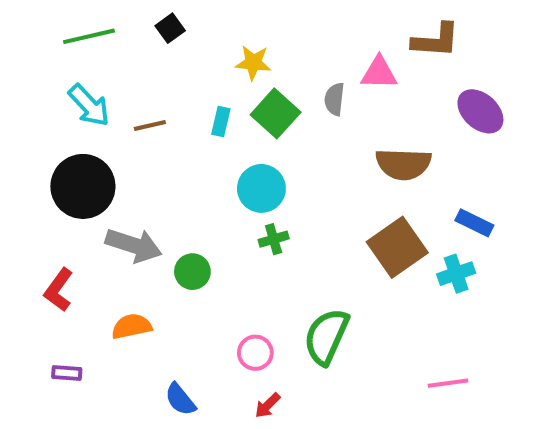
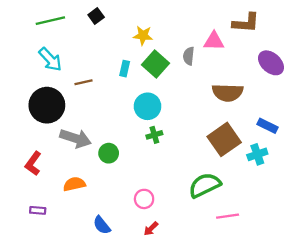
brown line: (150, 126) -> (83, 82), moved
green semicircle: (326, 336) -> (205, 185), moved, turned 40
pink line: (448, 383) -> (228, 216), moved

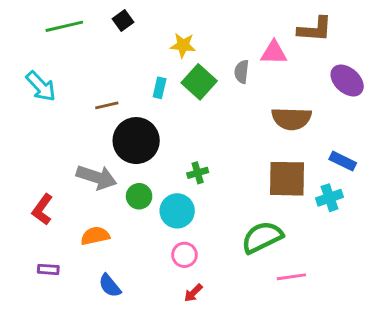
cyan arrow: (50, 59) -> (41, 86), moved
black circle: (47, 105) -> (136, 141), moved
cyan circle: (147, 106) -> (177, 211), moved
brown square: (224, 139) -> (287, 179), turned 36
blue semicircle: (102, 225) -> (110, 286), moved

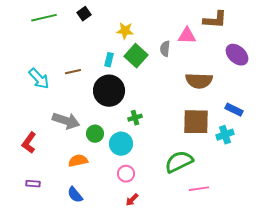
cyan arrow: (41, 86) -> (39, 79), moved
black circle: (136, 141) -> (109, 91), moved
orange semicircle: (95, 236) -> (78, 161), moved

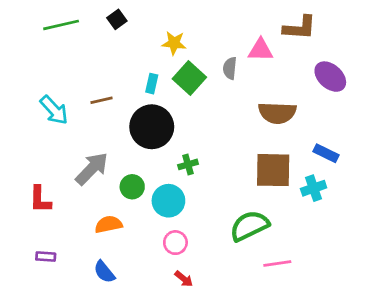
gray arrow: (66, 121) -> (92, 169), turned -64
red L-shape: (29, 143) -> (40, 199), turned -35
red arrow: (132, 200) -> (184, 279), turned -96

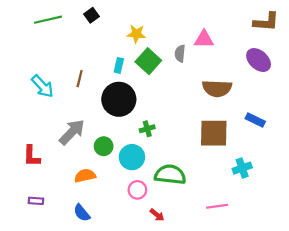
brown L-shape: (300, 28) -> (266, 22), moved
brown line: (101, 100) -> (80, 79), turned -63
cyan cross: (314, 188) -> (242, 168), moved
green semicircle: (249, 226) -> (170, 175), moved, turned 32
red arrow: (184, 279) -> (157, 215), moved

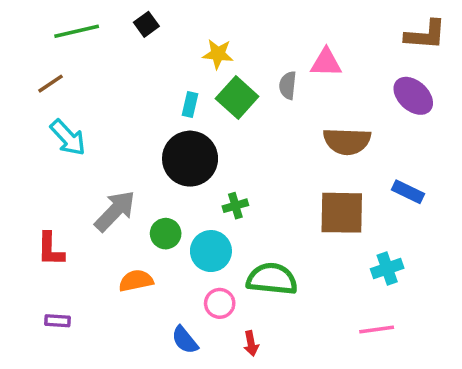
brown line: (80, 79) -> (50, 84), moved, turned 42
pink line: (217, 206) -> (377, 330), moved
blue semicircle: (82, 213) -> (185, 340), moved
red arrow: (157, 215) -> (251, 343), turned 40

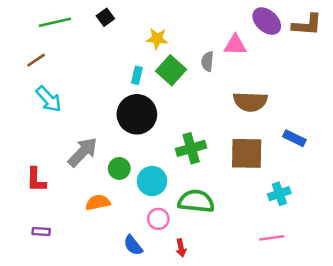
purple ellipse: (413, 96) -> (267, 21), moved
green cross: (235, 206) -> (191, 148), moved, size x1.6

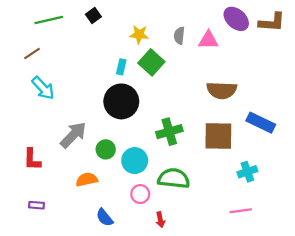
gray semicircle: (207, 61) -> (179, 36), moved
blue rectangle: (294, 138) -> (261, 123), size x1.4
blue semicircle: (133, 245) -> (105, 217), moved

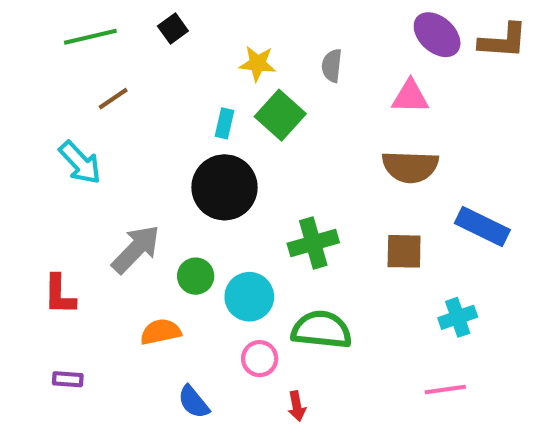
pink triangle: (208, 40) -> (410, 97), moved
brown line: (32, 53) -> (113, 99), moved
brown square: (218, 136) -> (404, 251), size x0.7

